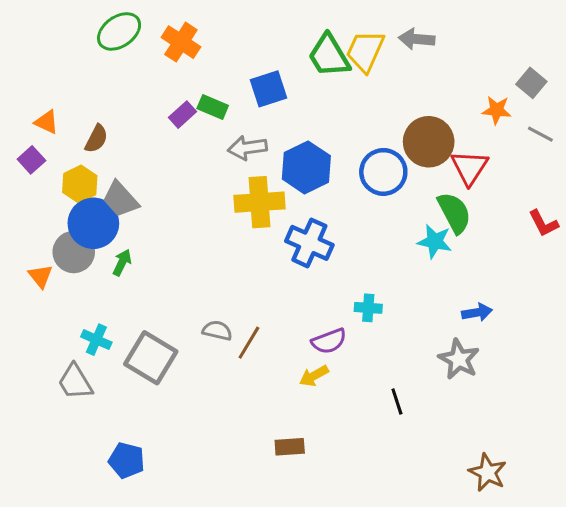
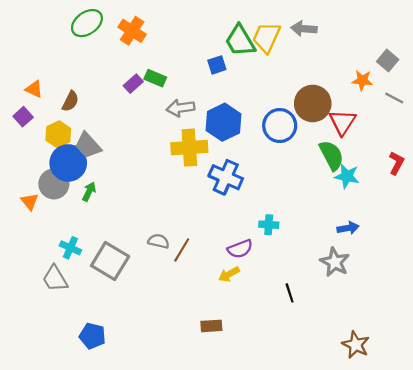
blue square: (269, 89) -> (217, 65), moved, size x0.7
red L-shape: (543, 223) -> (396, 163), turned -125
cyan star: (435, 241) -> (347, 176), moved

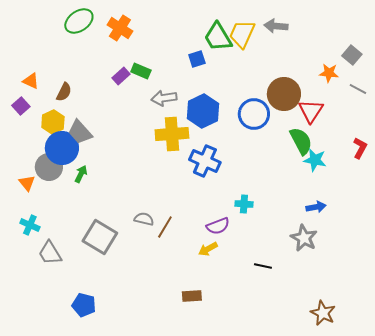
cyan cross: (70, 248) -> (30, 225), moved
black line: (290, 293) -> (263, 266), turned -60

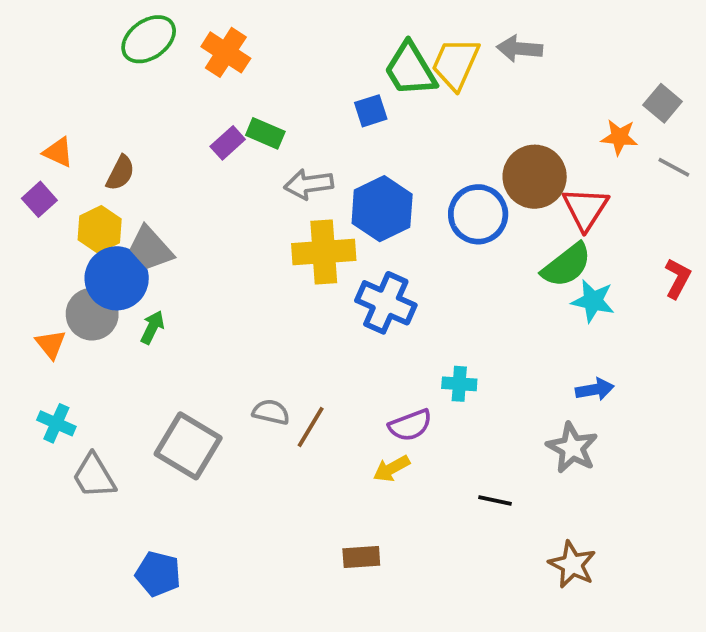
green semicircle: (301, 141) -> (567, 265), turned 80
brown star: (323, 313) -> (572, 565), moved

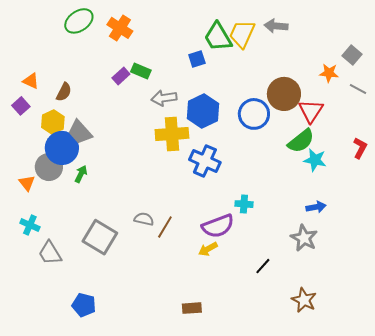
purple semicircle: (410, 425) -> (218, 226), size x1.4
black line: (495, 501) -> (263, 266), turned -60
brown rectangle: (361, 557) -> (192, 308), moved

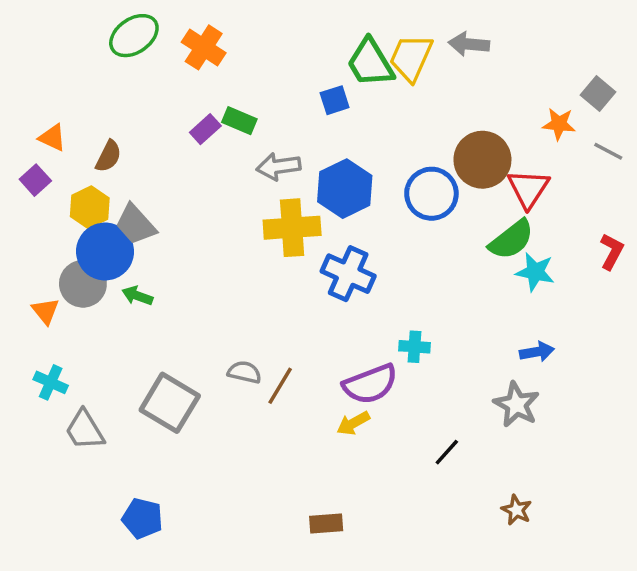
green arrow: (81, 174) -> (137, 296), turned -96
brown star: (304, 300) -> (516, 510), size x0.7

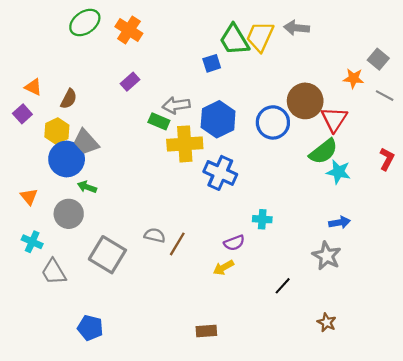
green rectangle: (239, 121) -> (159, 121), moved
gray circle: (83, 284) -> (69, 214), moved
purple semicircle: (370, 384) -> (234, 243), size x0.6

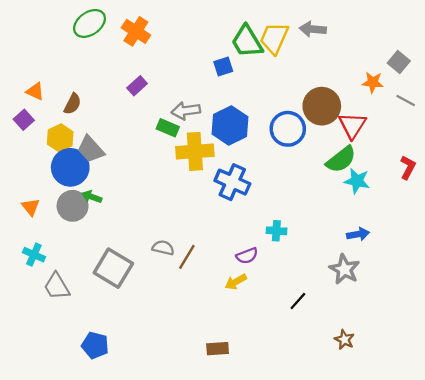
gray circle: (69, 214) -> (73, 206), moved

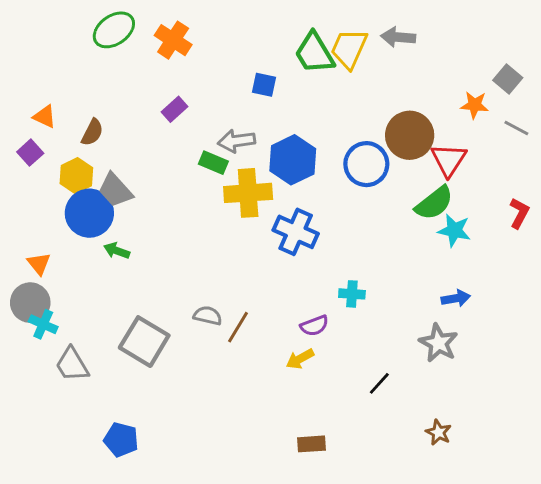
blue square: (223, 67) -> (264, 85), moved, turned 30
gray circle: (73, 206) -> (30, 303), moved
brown rectangle: (218, 349) -> (312, 444), moved

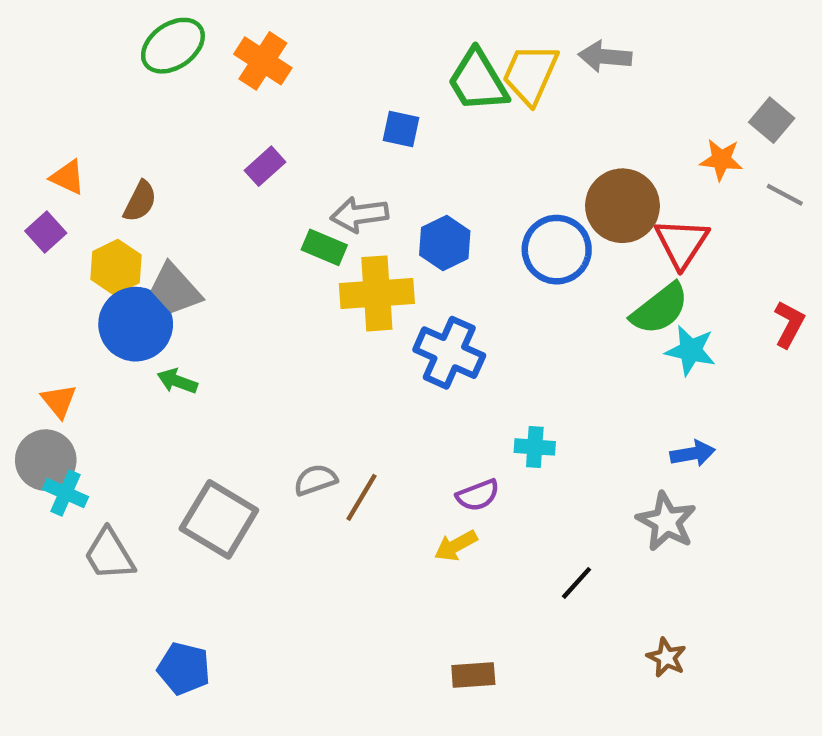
blue hexagon: (293, 160) -> (445, 243), size x0.7
gray semicircle: (208, 316) -> (315, 480), turned -32

